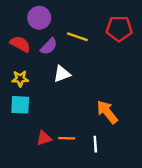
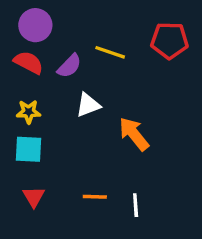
purple circle: (39, 18) -> (35, 25), moved
orange arrow: (107, 112) -> (134, 134), moved
red triangle: (44, 138) -> (34, 197), moved, turned -42

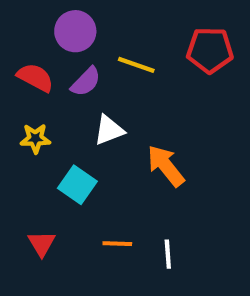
purple circle: (35, 25) -> (75, 31), moved
cyan square: (29, 149) -> (77, 185), moved, turned 32

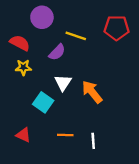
purple semicircle: (86, 82) -> (57, 52), moved
white triangle: (109, 130) -> (63, 83), moved, turned -36
yellow star: (35, 138) -> (23, 67), moved
red triangle: (42, 244) -> (23, 135), turned -35

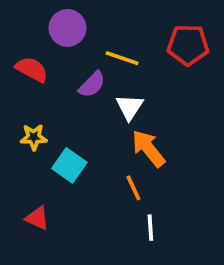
yellow star: (23, 67) -> (34, 137), moved
white triangle: (63, 83) -> (130, 107), moved
orange line: (65, 135) -> (133, 188), moved, turned 63

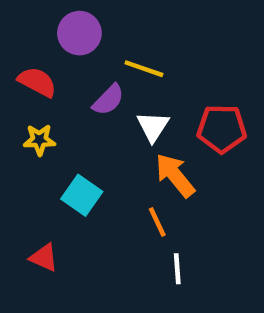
red pentagon: (188, 45) -> (222, 129), moved
yellow star: (34, 137) -> (39, 140), moved

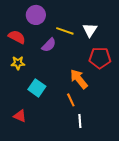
white triangle: (153, 126) -> (90, 30), moved

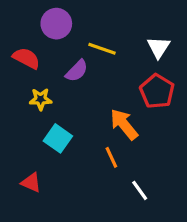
white triangle: (90, 30) -> (159, 47), moved
red pentagon: (100, 58) -> (157, 91), turned 30
yellow star: (18, 63) -> (41, 99), moved
white line: (80, 121) -> (140, 190), moved, turned -32

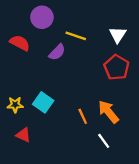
yellow star: (41, 99) -> (15, 105), moved
orange arrow: (124, 124) -> (108, 112), moved

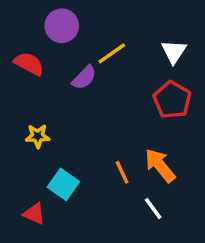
yellow line: (76, 36) -> (112, 53), turned -54
cyan square: (43, 102) -> (63, 184), moved
yellow star: (15, 105) -> (38, 136), moved
red triangle: (23, 135) -> (34, 214), moved

